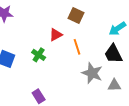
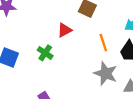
orange line: (77, 47) -> (103, 43), moved

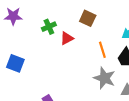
green cross: (45, 53) -> (49, 27), moved, turned 32

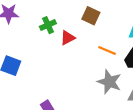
orange line: (102, 50) -> (107, 51), turned -49

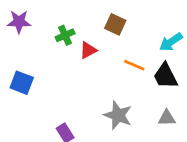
gray star: (109, 82) -> (118, 115), moved

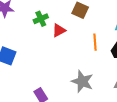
orange line: (134, 65) -> (95, 42), turned 63

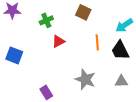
red triangle: (59, 30) -> (58, 41), moved

